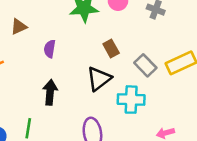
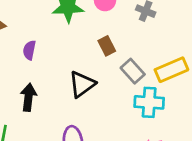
brown rectangle: (111, 48) -> (107, 46), moved
cyan cross: (131, 100) -> (149, 102), moved

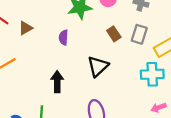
purple semicircle: (29, 50) -> (63, 37), moved
gray rectangle: (133, 71) -> (139, 34), moved, turned 66

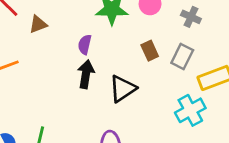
cyan cross: (152, 74) -> (190, 110), turned -35
black arrow: (57, 82) -> (86, 74), moved

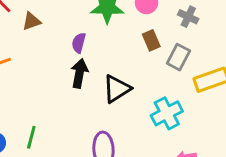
brown rectangle: (150, 51) -> (151, 40), moved
cyan cross: (190, 110) -> (167, 113), moved

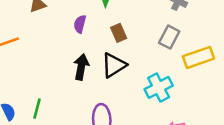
brown rectangle: (151, 40) -> (119, 33), moved
black arrow: (79, 73) -> (81, 67), moved

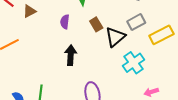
gray rectangle: (169, 37) -> (136, 22), turned 42
black triangle: (114, 65) -> (115, 37), moved

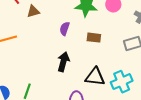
brown rectangle: (96, 24) -> (94, 38), turned -64
black triangle: (115, 37) -> (95, 77), moved, turned 35

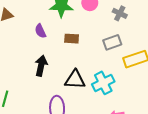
purple semicircle: (65, 29) -> (40, 31), turned -40

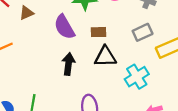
purple semicircle: (40, 31) -> (64, 27), size x1.6
black triangle: (75, 80) -> (105, 57), moved

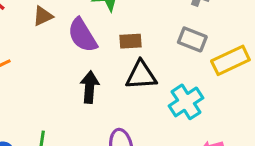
brown triangle: (26, 13) -> (43, 16), moved
gray rectangle: (143, 32) -> (192, 39), turned 48

